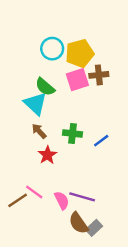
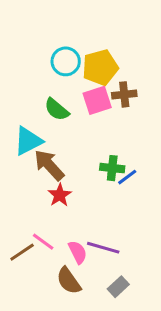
cyan triangle: (35, 104) -> (28, 141), moved, turned 50
brown arrow: (39, 131) -> (49, 165), size x1.6
green cross: (73, 133) -> (112, 168), moved
brown semicircle: (78, 223) -> (69, 281), moved

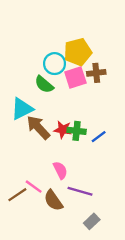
cyan circle: (66, 61) -> (55, 64), moved
green cross: (112, 168) -> (77, 131), moved
red star: (60, 195) -> (63, 130), moved, turned -30
pink semicircle: (78, 252) -> (60, 170), moved
brown semicircle: (69, 281) -> (53, 200), moved

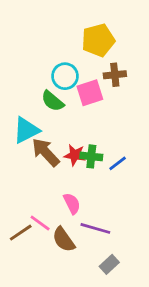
yellow pentagon: (78, 52) -> (98, 40), moved
brown cross: (96, 73) -> (115, 75), moved

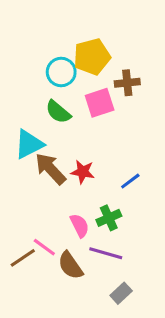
yellow pentagon: (98, 40) -> (92, 57), moved
cyan circle: (65, 76) -> (61, 72), moved
green cross: (91, 156) -> (109, 218), moved, turned -30

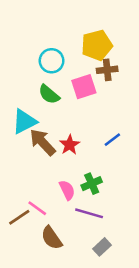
yellow pentagon: (92, 57) -> (97, 45), moved
red star: (83, 172) -> (70, 145), turned 30
blue line: (130, 181) -> (112, 140), moved
brown semicircle: (70, 266) -> (52, 238), moved

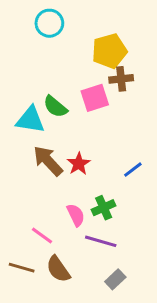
cyan circle: (52, 61) -> (49, 23), moved
cyan triangle: (24, 122) -> (30, 120), moved, turned 36
blue line: (112, 140) -> (133, 170), moved
brown line: (19, 217) -> (22, 268), moved, turned 50

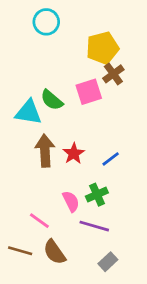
brown cross: (121, 79) -> (113, 74), turned -30
brown arrow: (48, 161) -> (45, 151), turned 40
blue line: (133, 170) -> (111, 159), moved

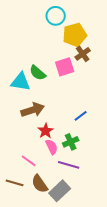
cyan circle: (46, 22) -> (56, 16), moved
brown arrow: (45, 151) -> (33, 110), turned 75
red star: (74, 153) -> (46, 131), moved
gray rectangle: (108, 262) -> (60, 191), moved, size x1.5

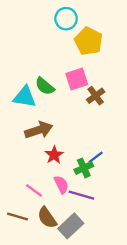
yellow pentagon: (75, 35) -> (89, 41), turned -30
brown cross: (83, 54) -> (96, 96), moved
blue line: (81, 116) -> (96, 157), moved
pink semicircle: (52, 147) -> (61, 185), moved

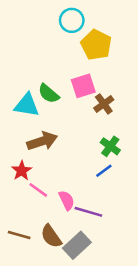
red star: (54, 155) -> (22, 171), moved
green cross: (84, 168) -> (110, 146), moved, turned -30
pink line: (34, 190) -> (38, 190), moved

